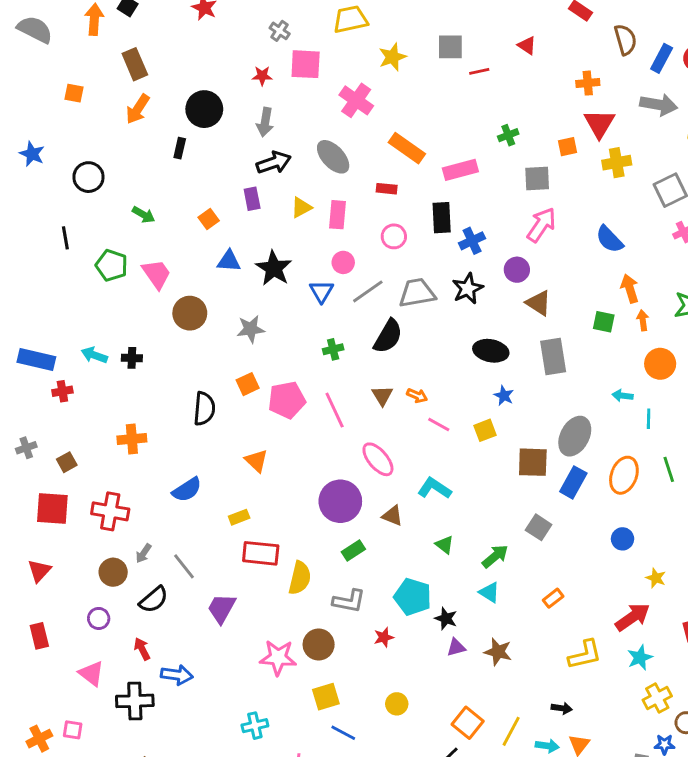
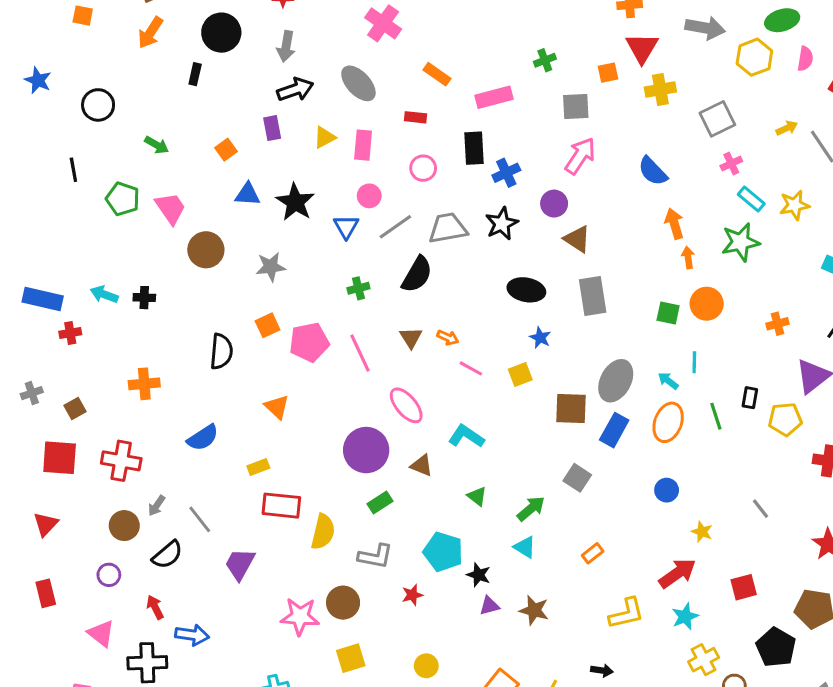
orange rectangle: (407, 148) -> (437, 74), size x0.7
green square: (604, 322) -> (668, 313), moved
cyan arrow: (623, 396) -> (668, 381), moved, turned 30

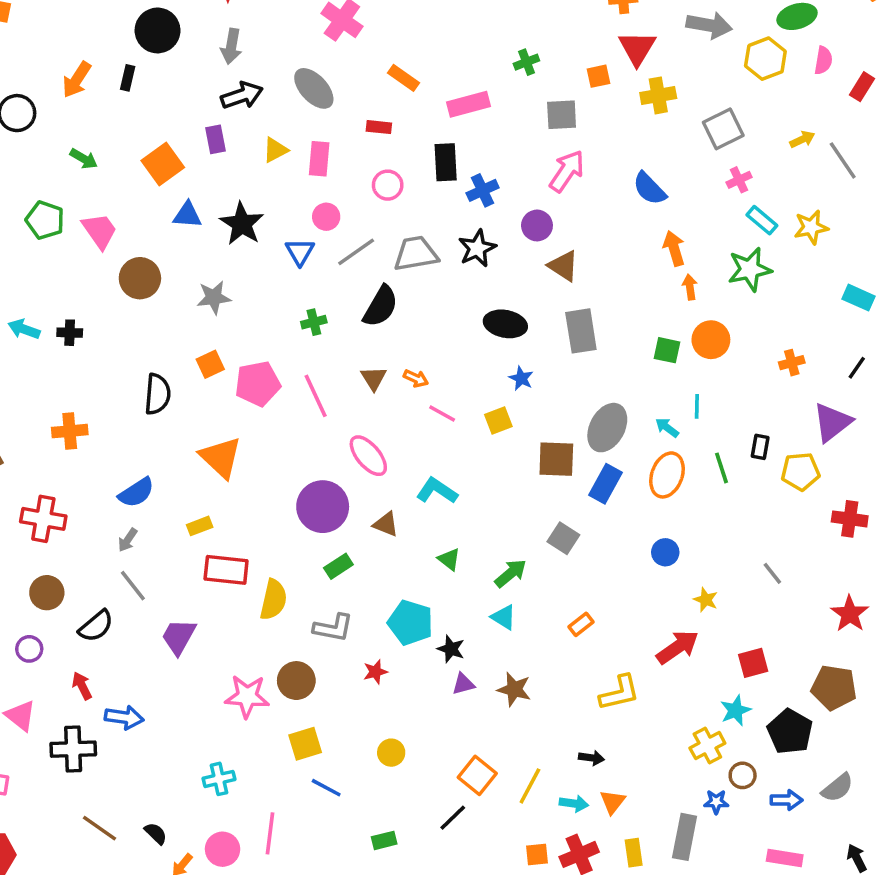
orange arrow: (150, 33) -> (77, 80), moved
orange square: (226, 150) -> (163, 164), size x1.6
orange triangle: (277, 407) -> (221, 457), size x1.5
gray arrow: (157, 506) -> (128, 540), moved
cyan star: (685, 616) -> (736, 710), moved

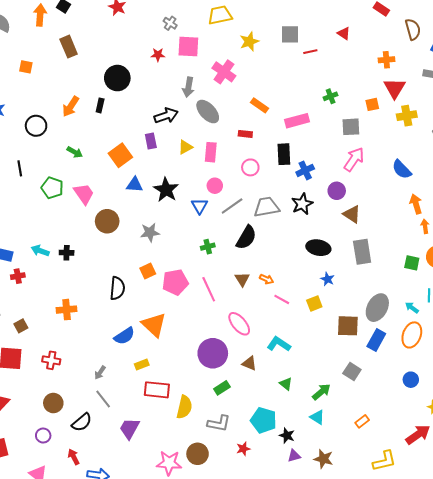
gray arrow: (231, 46) -> (188, 87), moved
blue semicircle: (136, 493) -> (124, 336), moved
red cross: (43, 519) -> (51, 360), size x0.7

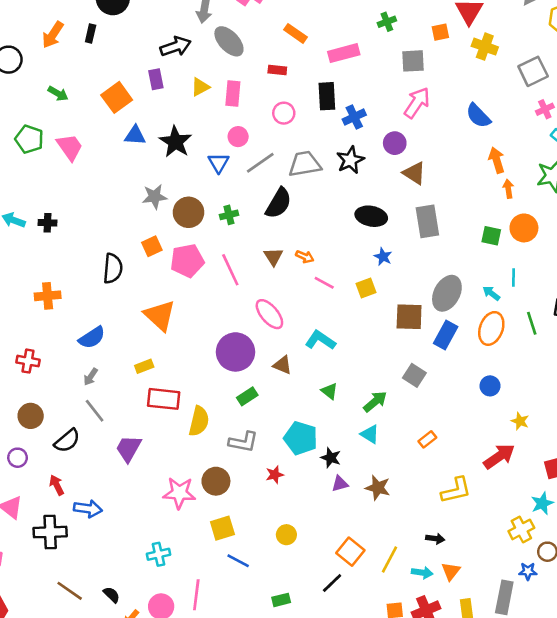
yellow cross: (407, 116) -> (485, 47), turned 30
brown circle: (107, 221) -> (189, 212), moved
blue semicircle: (124, 336) -> (92, 338), moved

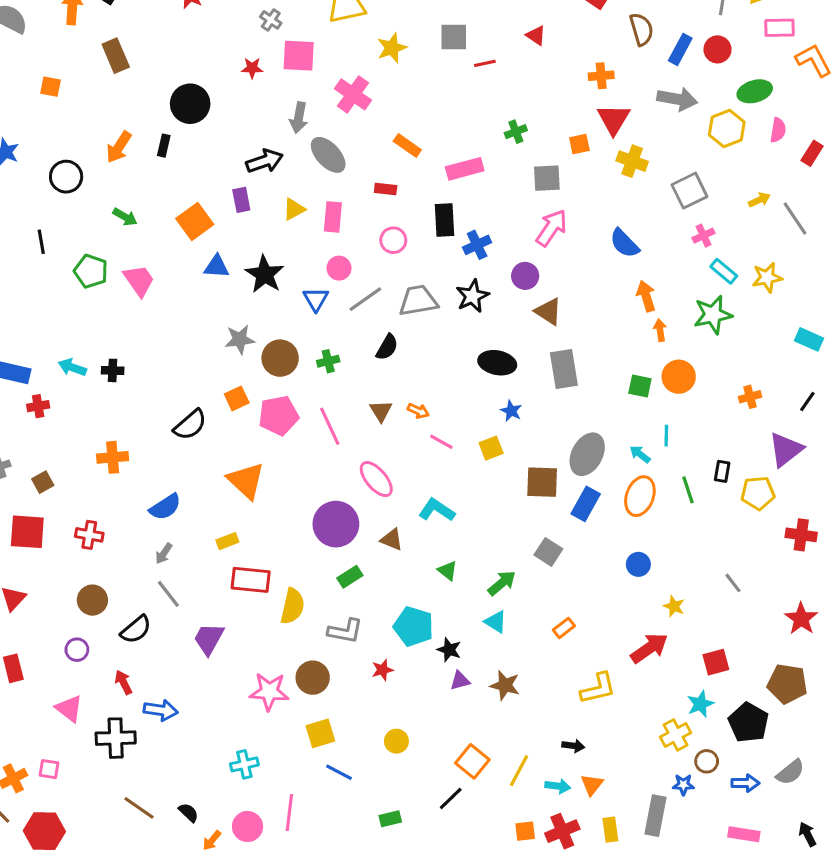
black semicircle: (279, 203) -> (387, 347), size x0.7
black semicircle: (113, 268) -> (190, 425), turned 44

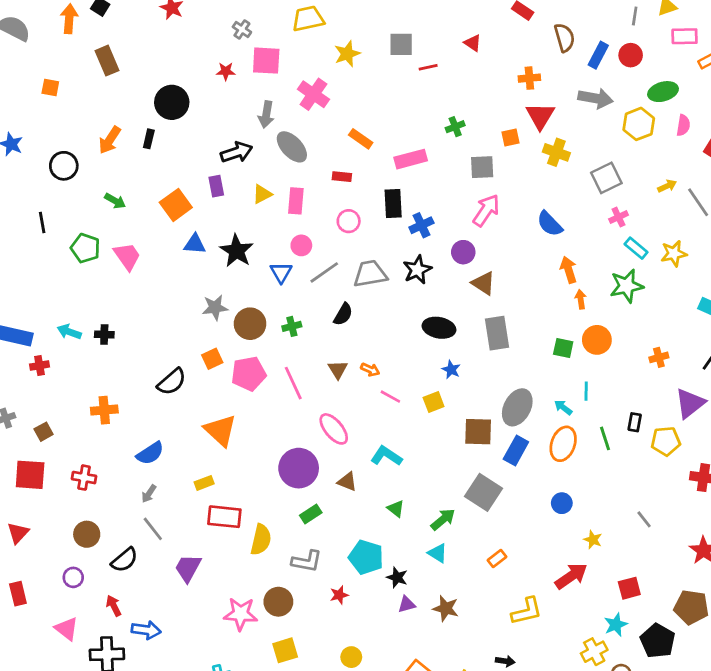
gray square: (548, 552) -> (484, 492), size x1.5

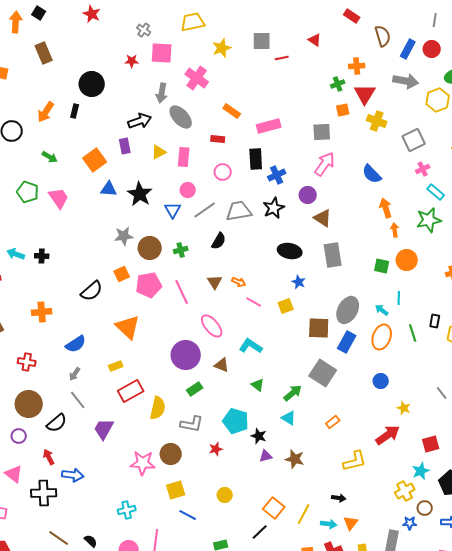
green cross: (455, 127) -> (338, 84), moved
red rectangle: (224, 517) -> (131, 391), turned -35
brown circle: (87, 534) -> (29, 404), size x1.4

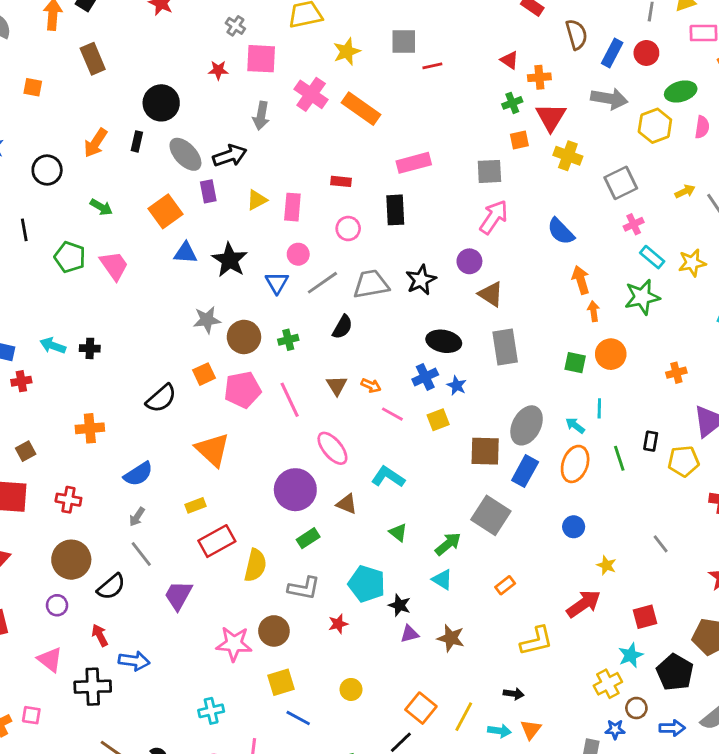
red triangle: (315, 40) -> (509, 60), moved
orange rectangle: (232, 111) -> (361, 109), moved, size x1.5
gray ellipse: (181, 117) -> (185, 154), moved
blue cross: (277, 175) -> (425, 377), moved

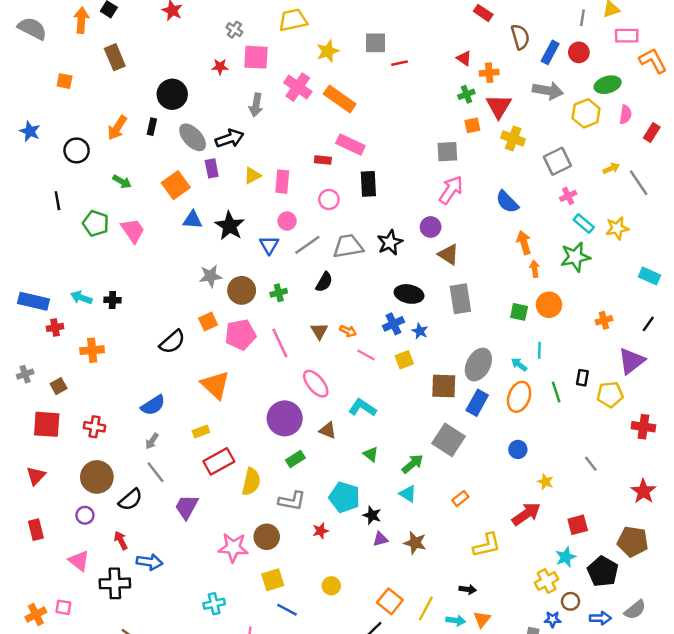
pink rectangle: (414, 163) -> (350, 144), moved, turned 40
orange cross: (90, 428) -> (92, 350), moved

